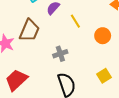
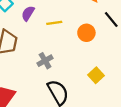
yellow line: (75, 21) -> (54, 23), turned -56

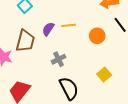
purple semicircle: (28, 13) -> (48, 29), moved

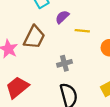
purple semicircle: (48, 29) -> (62, 17), moved

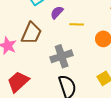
gray cross: (64, 63) -> (62, 56), size x1.5

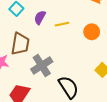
gray cross: (62, 56) -> (42, 65), moved

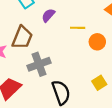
yellow line: (62, 24) -> (78, 28), moved

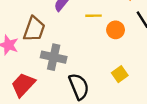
gray cross: (39, 64) -> (54, 57), turned 35

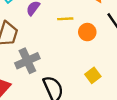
gray cross: (54, 57) -> (27, 61), turned -35

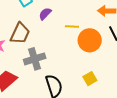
orange circle: (87, 32) -> (90, 40), size x1.5

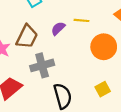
purple semicircle: (45, 14) -> (58, 28), moved
yellow line: (72, 26) -> (81, 20), moved

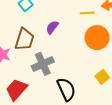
yellow line: (81, 20) -> (87, 13), moved

